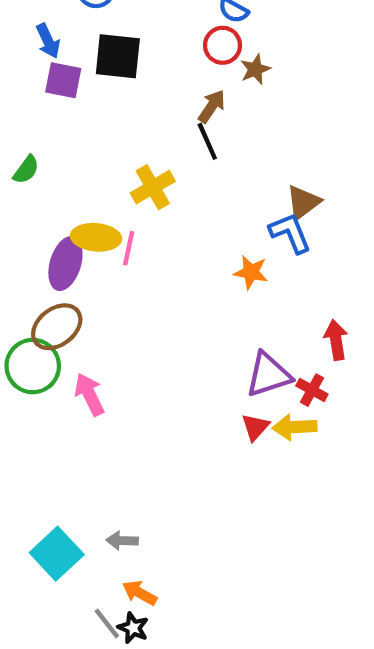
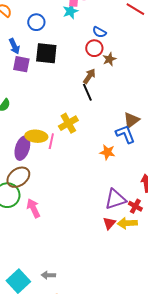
yellow cross: (153, 187) -> (68, 123), moved

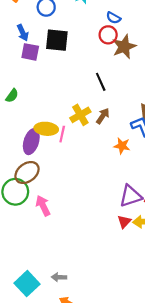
brown star: (109, 59) -> (124, 47), size x1.6
brown arrow: (89, 76) -> (103, 116), moved

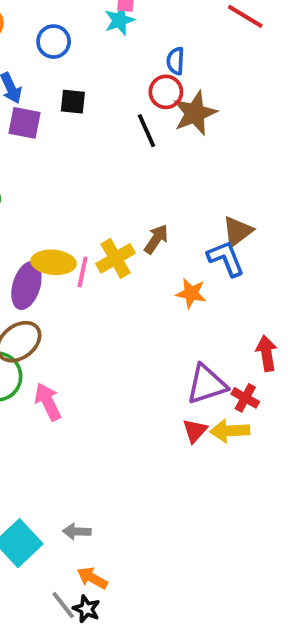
blue semicircle: (113, 18) -> (176, 61), turned 64
black square: (57, 40) -> (73, 102), size x0.6
black line: (101, 82) -> (146, 131), moved
yellow cross: (80, 115) -> (116, 258), moved

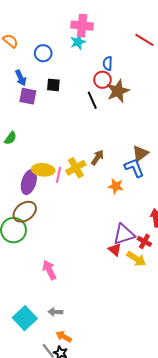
pink arrow: (48, 402) -> (49, 270), moved
red triangle: (195, 431) -> (115, 250), moved, turned -32
yellow arrow: (230, 431) -> (136, 259), turned -144

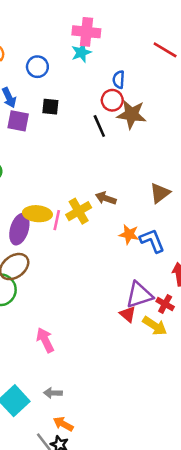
brown star: (118, 91) -> (132, 114), turned 30
brown arrow: (97, 158) -> (106, 198), turned -105
blue L-shape: (134, 168) -> (152, 241), moved

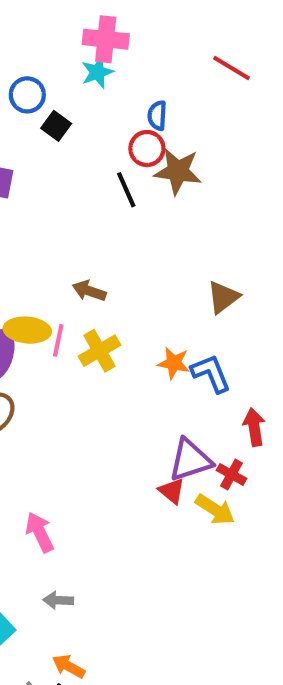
black square: (50, 107) -> (56, 126), moved, turned 30
brown arrow: (106, 198) -> (89, 291), moved
yellow cross: (79, 211) -> (99, 351), moved
gray arrow: (53, 393) -> (58, 600), moved

